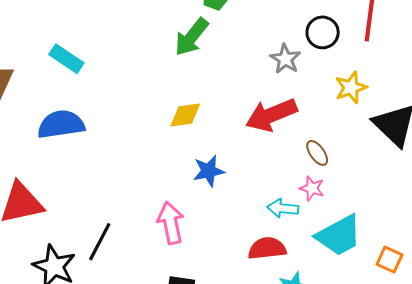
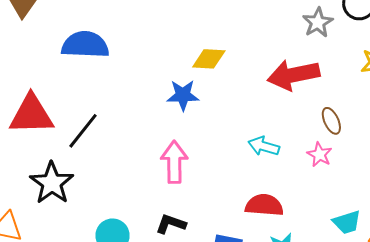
blue star: (209, 171) -> (183, 95), moved
cyan arrow: (283, 208) -> (264, 146), moved
cyan trapezoid: (339, 236) -> (347, 222), moved, size x0.6
black line: (100, 242) -> (83, 131), moved

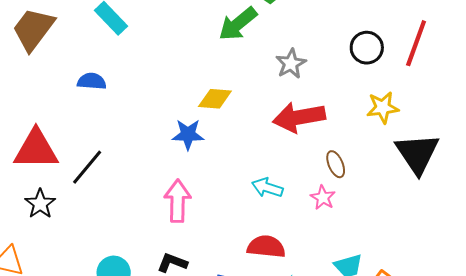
gray star: (318, 22) -> (291, 64), moved
blue semicircle: (85, 45) -> (92, 81), size x0.6
black star: (52, 183) -> (40, 204), moved, size x0.7

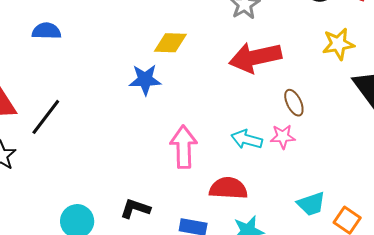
cyan arrow: (267, 188) -> (247, 139), moved
pink star: (323, 198) -> (283, 137), turned -30
pink arrow: (177, 201) -> (184, 147), moved

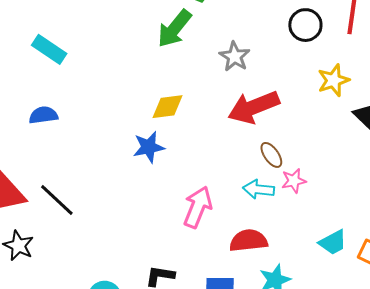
brown ellipse: (294, 103) -> (271, 155), moved
black line: (46, 117) -> (57, 200), turned -75
pink arrow: (184, 147) -> (198, 207), turned 33

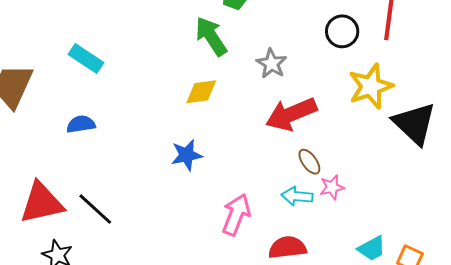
green arrow: (174, 29) -> (211, 36), turned 108
yellow star: (333, 80) -> (371, 86), size x1.4
yellow diamond: (168, 107) -> (201, 92), moved

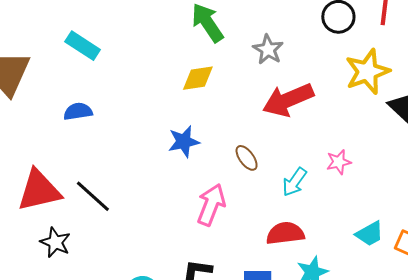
brown ellipse: (309, 162) -> (247, 158), moved
pink star: (332, 187) -> (339, 162), moved
cyan arrow: (297, 196) -> (294, 182), turned -60
pink arrow: (236, 215) -> (211, 205), moved

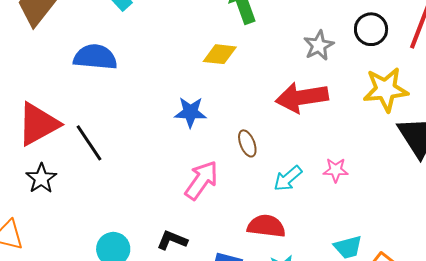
gray star: (268, 50) -> (319, 45), moved
blue semicircle: (78, 111) -> (95, 57), size x1.5
red triangle: (39, 190) -> (38, 124), turned -30

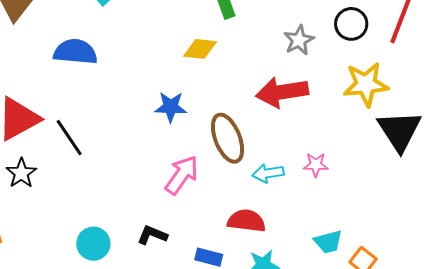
brown ellipse: (247, 143) -> (227, 138), size x1.8
cyan arrow: (288, 179) -> (268, 173), turned 32

